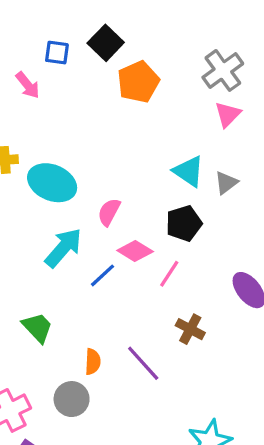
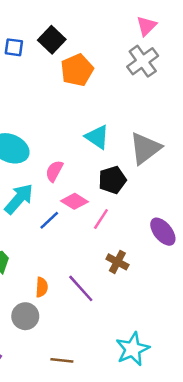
pink triangle: (228, 114) -> (146, 26), moved
cyan triangle: (189, 171) -> (97, 137), moved
gray triangle: (226, 183) -> (145, 148), size x1.8

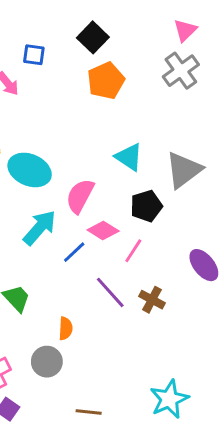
black square: (52, 40) -> (93, 37), moved
pink semicircle: (54, 171) -> (80, 196), size x1.4
purple line: (81, 288) -> (110, 292), moved

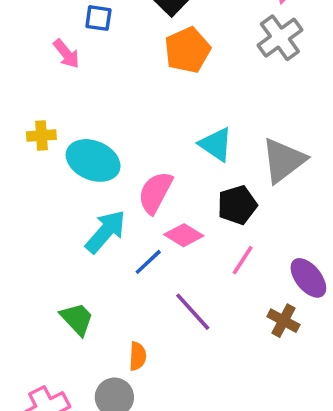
pink line: (133, 251) -> (243, 260), moved
brown cross: (152, 300) -> (283, 321), moved

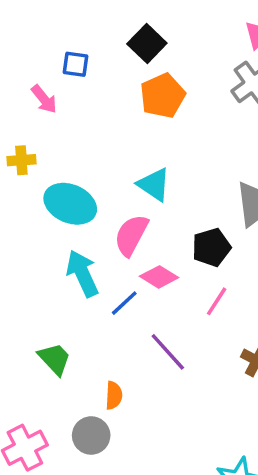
yellow cross: (41, 136) -> (21, 160), moved
cyan triangle: (216, 144) -> (154, 185), moved
cyan arrow: (106, 232) -> (82, 273), turned -66

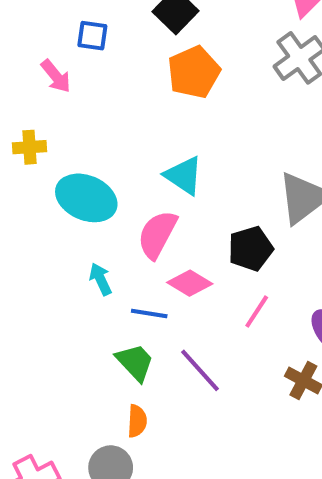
cyan arrow: (82, 273) -> (101, 279), size x0.6
blue line: (124, 303) -> (149, 314), turned 52
green trapezoid: (55, 359) -> (135, 362), moved

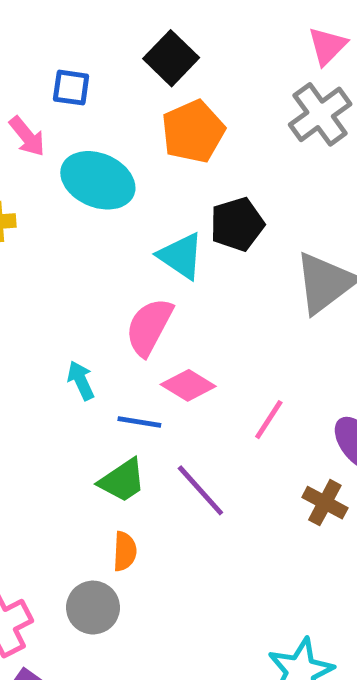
cyan ellipse: (86, 198) -> (98, 180), moved
black pentagon: (251, 249) -> (237, 224), moved
green trapezoid: (135, 362) -> (122, 481), turned 99

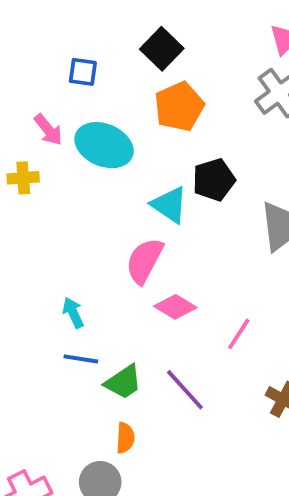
pink arrow: (27, 136) -> (48, 130), moved
cyan arrow: (81, 380) -> (73, 313), moved
blue line: (139, 422) -> (81, 359), moved

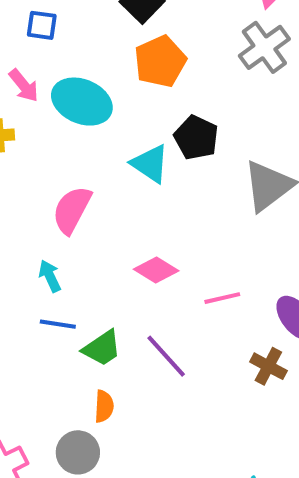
blue square: (83, 72) -> (42, 25), moved
black pentagon: (214, 180) -> (196, 138), turned -30
pink semicircle: (144, 261) -> (72, 210), moved
pink line: (239, 334) -> (222, 298), turned 44

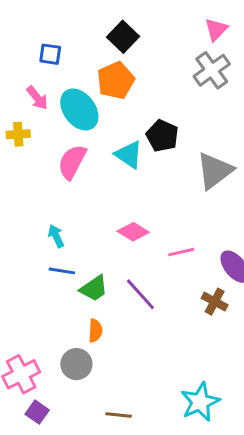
orange pentagon: (160, 61) -> (116, 80), moved
cyan ellipse: (82, 102) -> (79, 109), turned 30
pink semicircle: (72, 210) -> (72, 162), moved

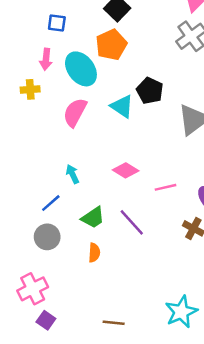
pink arrow: (37, 98) -> (46, 59), turned 45
cyan arrow: (56, 236) -> (73, 174), moved
blue line: (62, 271) -> (51, 203), moved, turned -50
gray circle: (76, 364) -> (47, 237), moved

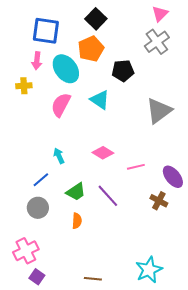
blue square: (57, 23) -> (46, 31), size x1.8
black pentagon: (150, 91) -> (123, 71), moved, turned -30

